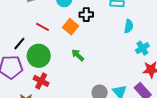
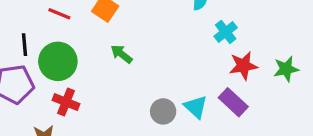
black line: (19, 44) -> (24, 45), turned -40

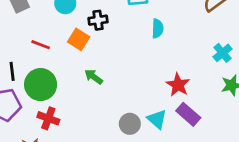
cyan cross: (226, 32) -> (222, 53), moved
red star: (243, 66) -> (178, 85), moved, turned -30

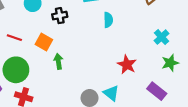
orange square: (79, 39) -> (44, 42), moved
green arrow: (94, 77) -> (58, 61), turned 48
purple rectangle: (188, 114) -> (157, 91), moved

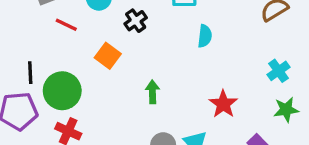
black cross: (60, 16) -> (136, 21), turned -32
red line: (14, 38) -> (66, 25), moved
green arrow: (58, 61) -> (152, 92), moved

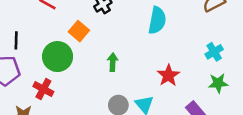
cyan semicircle: (205, 36) -> (157, 20), size x1.5
green circle: (62, 91) -> (58, 57), moved

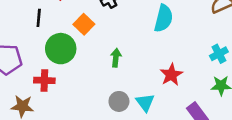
black line: (16, 40) -> (39, 18), moved
red cross: (43, 89) -> (44, 80), turned -30

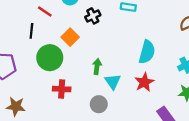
cyan semicircle: (163, 18) -> (147, 52), moved
red cross: (44, 80) -> (62, 89), moved
cyan triangle: (145, 102) -> (113, 82), moved

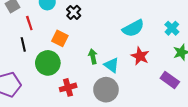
red line: (45, 12) -> (29, 23), turned 56
cyan semicircle: (147, 52) -> (133, 28), turned 65
gray circle: (99, 104) -> (106, 90), size x1.5

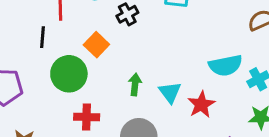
cyan semicircle: (133, 28) -> (225, 65), moved
cyan triangle: (112, 65) -> (170, 92), moved

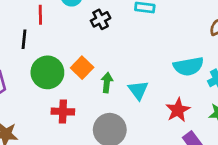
orange square: (96, 45) -> (82, 68), moved
red star: (201, 104) -> (178, 110), moved

